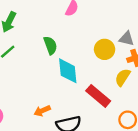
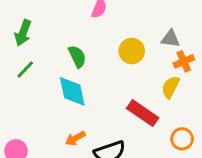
yellow circle: (105, 49) -> (132, 51), moved
cyan diamond: (68, 71) -> (72, 91), moved

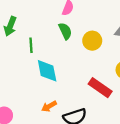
green semicircle: (77, 57) -> (65, 31), moved
green line: (25, 70) -> (31, 45), moved, turned -48

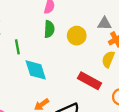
green semicircle: (65, 31) -> (49, 29), turned 35

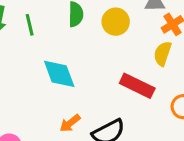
green line: (17, 47) -> (30, 25), moved

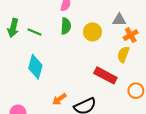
green line: (30, 25) -> (34, 32), turned -56
cyan diamond: (59, 74) -> (35, 67), moved, turned 35

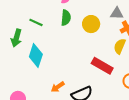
green arrow: (13, 28) -> (16, 38), moved

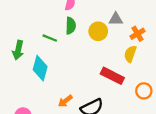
gray triangle: (117, 13) -> (116, 19), moved
green line: (36, 22) -> (50, 38), moved

